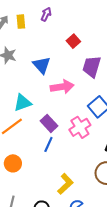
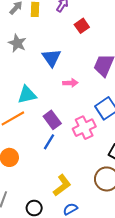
red square: (73, 41) -> (82, 26), moved
pink arrow: (62, 87) -> (70, 83), size x0.6

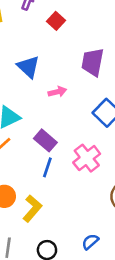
pink cross: (84, 128) -> (87, 158), moved
yellow L-shape: (62, 185) -> (32, 208), moved

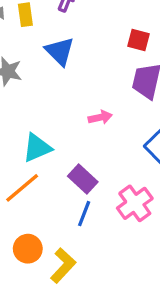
red square: (56, 21) -> (138, 40), moved, turned -30
blue triangle: (28, 67) -> (60, 51), moved

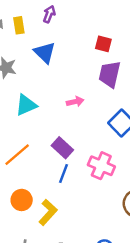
cyan triangle: (37, 148) -> (26, 105), moved
pink cross: (135, 203) -> (101, 166), turned -30

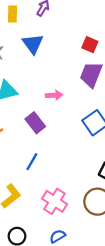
purple rectangle: (62, 148) -> (35, 123), moved
pink cross: (101, 166) -> (55, 201), moved

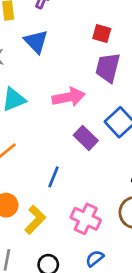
pink arrow: (54, 95) -> (69, 97), size x1.6
purple rectangle: (35, 123) -> (86, 138), moved

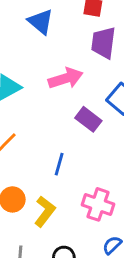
blue triangle: (36, 41) -> (41, 22), moved

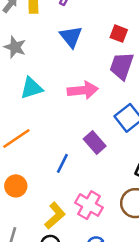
purple rectangle: (88, 119) -> (95, 142), moved
yellow L-shape: (45, 211) -> (55, 216), moved

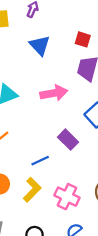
blue line: (62, 163) -> (40, 161), turned 42
yellow L-shape: (55, 216) -> (32, 190), moved

